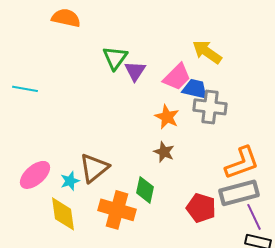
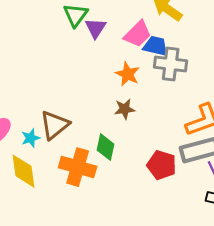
brown star: (164, 152) -> (125, 109), turned -30

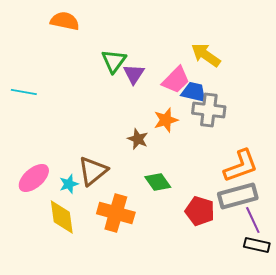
orange star: (128, 74) -> (166, 120), turned 30
brown star: (125, 109) -> (138, 139), moved, turned 30
green diamond: (106, 147) -> (158, 182), moved, turned -48

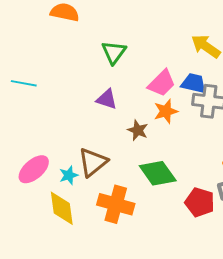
purple triangle: (134, 74) -> (107, 99), moved, turned -45
pink trapezoid: (176, 80) -> (162, 83), moved
green diamond: (158, 182) -> (158, 173), size x1.4

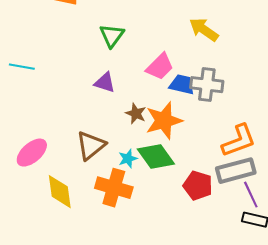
blue trapezoid: (194, 83) -> (182, 85), moved
orange star: (166, 111) -> (164, 121), moved, size x1.5
cyan star: (69, 175) -> (128, 159), moved

